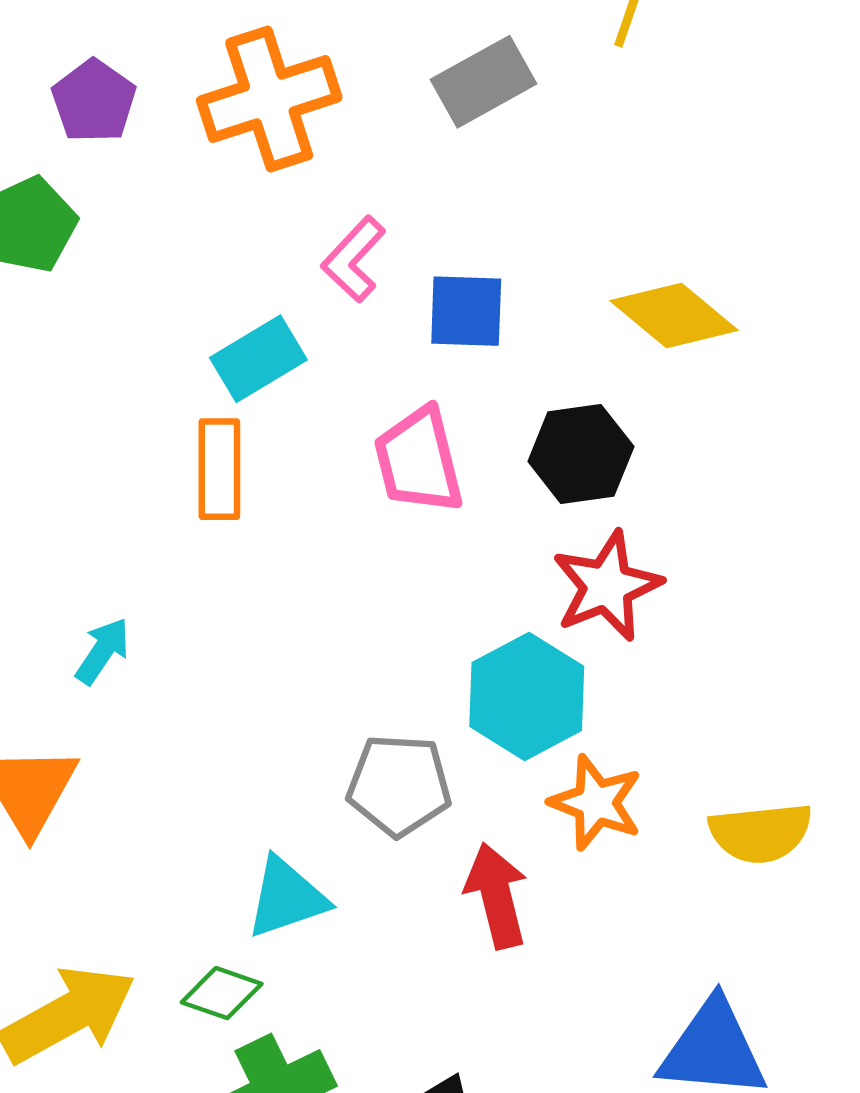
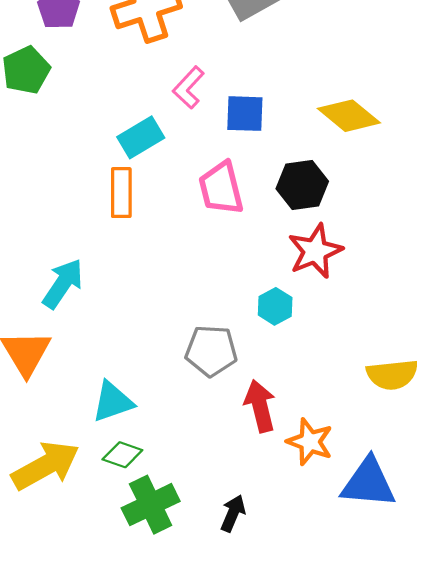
cyan arrow: (103, 651) -> (63, 284), size x1.5
cyan hexagon: (527, 696) -> (275, 306), size x0.6
orange star: (596, 803) -> (310, 442), moved
cyan triangle: (287, 898) -> (113, 402), moved

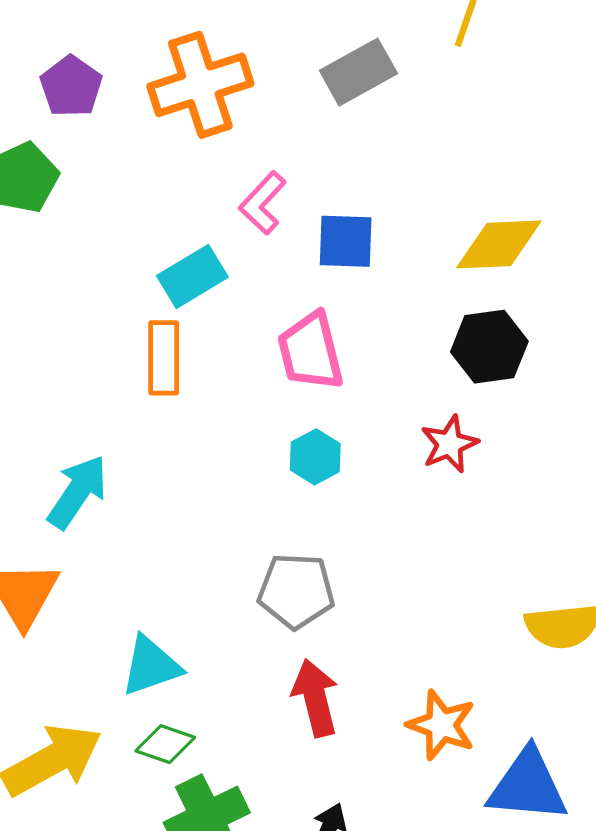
yellow diamond: (349, 116) -> (499, 244), turned -42
black hexagon: (302, 185) -> (489, 347), moved
red star: (315, 251) -> (449, 444), size x0.7
cyan hexagon: (275, 306) -> (315, 457), moved
red arrow: (260, 406) -> (315, 698), moved

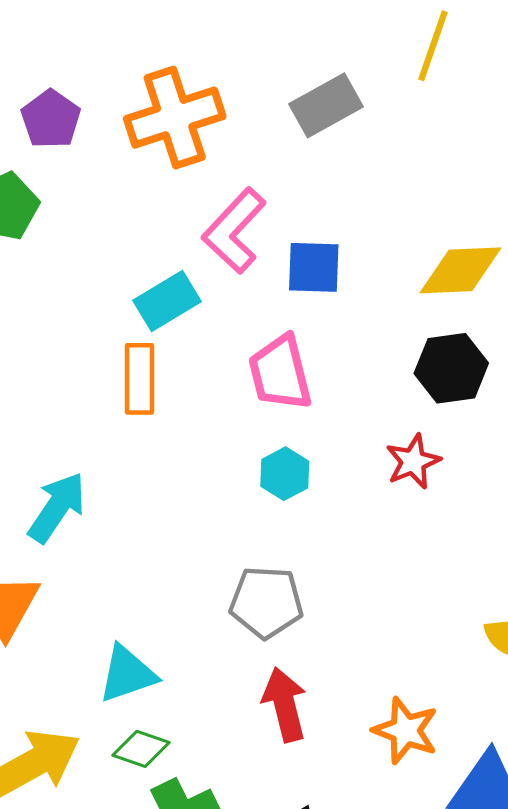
pink L-shape: (263, 203) -> (234, 231), size x1.4

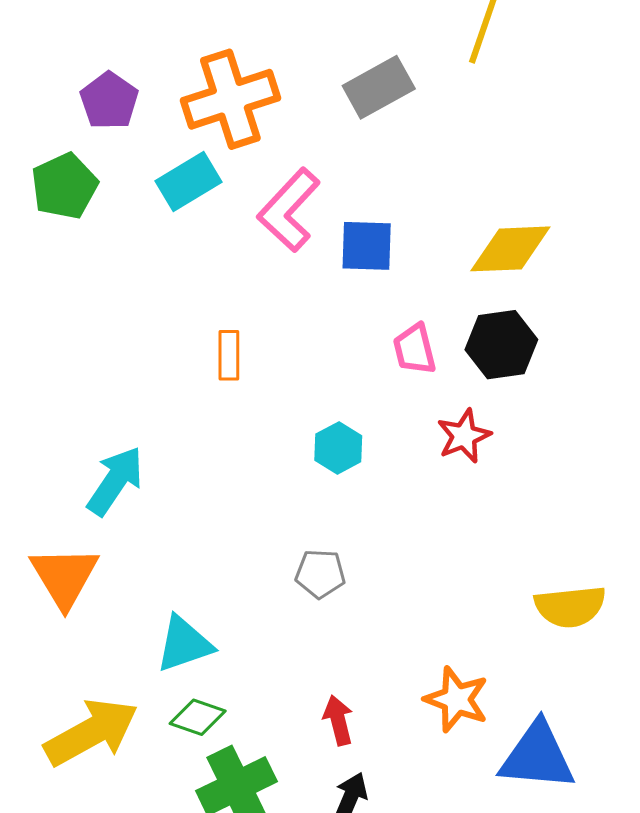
cyan rectangle: (167, 301) -> (189, 182), moved
pink trapezoid: (280, 373) -> (415, 349), moved, size x0.7
orange rectangle: (140, 379) -> (229, 355), moved, size x0.7
gray pentagon: (266, 602) -> (320, 574), size x0.7
red arrow: (285, 705) -> (338, 720), moved, size x0.7

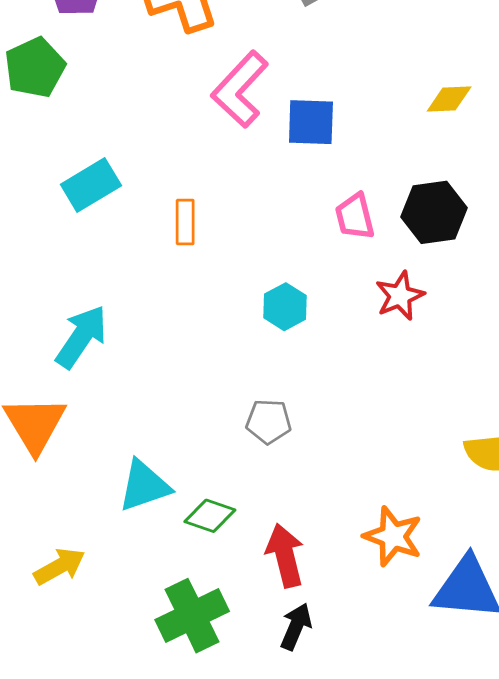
cyan rectangle: (189, 182) -> (91, 185), moved
yellow diamond: (510, 249) -> (449, 99), moved, size x0.6
green diamond: (198, 717) -> (210, 516), moved
red arrow: (338, 720) -> (285, 555), size x1.4
yellow arrow: (91, 732) -> (60, 566), size x0.6

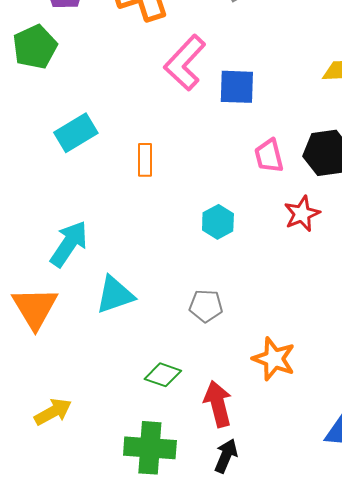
cyan triangle: (144, 486) -> (115, 295), moved
orange star: (393, 536) -> (274, 359), moved
green cross: (192, 616) -> (150, 448), turned 30

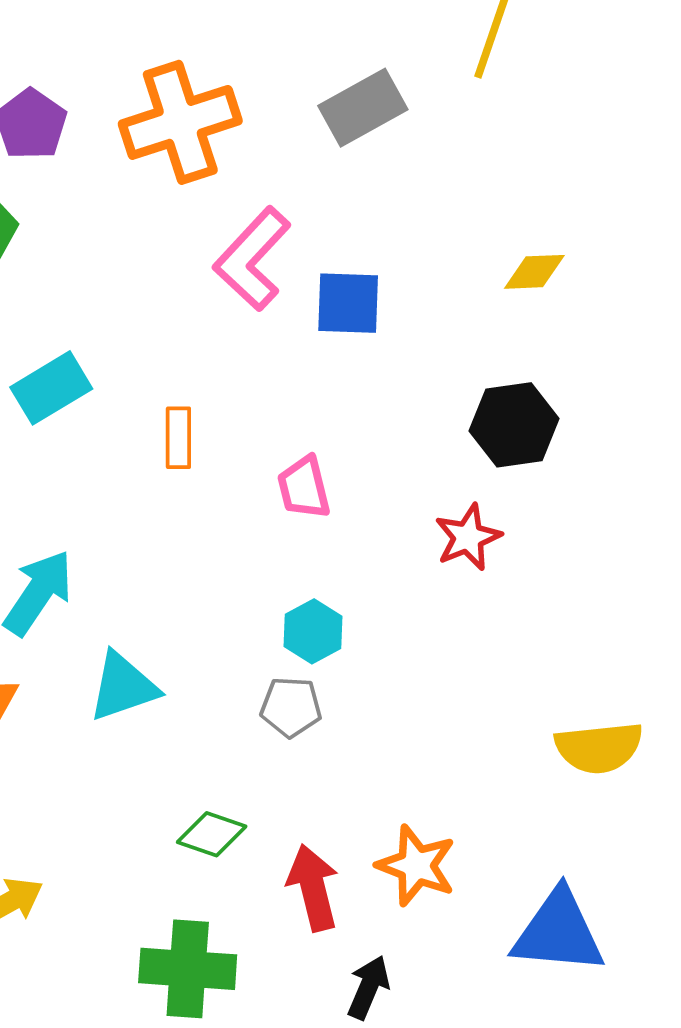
pink trapezoid: (269, 156) -> (304, 488), moved
cyan hexagon: (218, 222) -> (313, 631), moved
orange star: (274, 359) -> (416, 866), moved
black arrow: (226, 456) -> (368, 987), moved

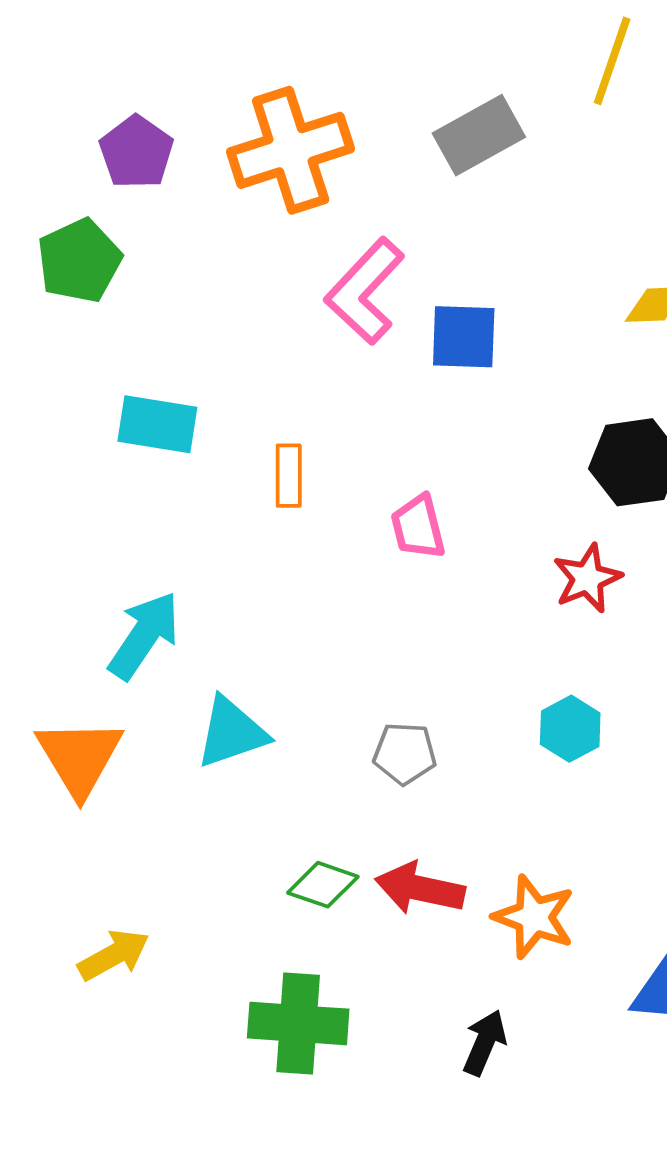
cyan rectangle: (51, 388) -> (157, 424), turned 40
cyan hexagon: (313, 631) -> (570, 729), moved
red arrow: (313, 888) -> (420, 888), moved, turned -64

